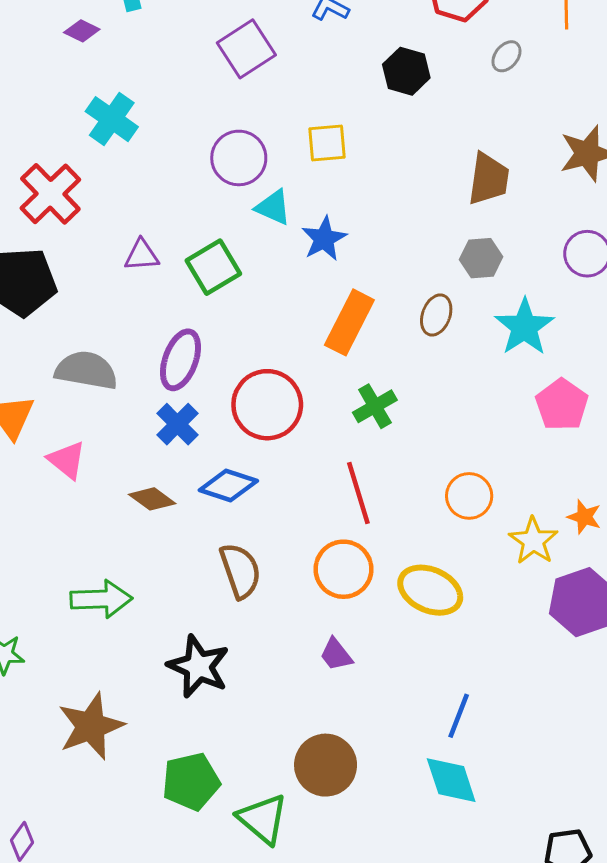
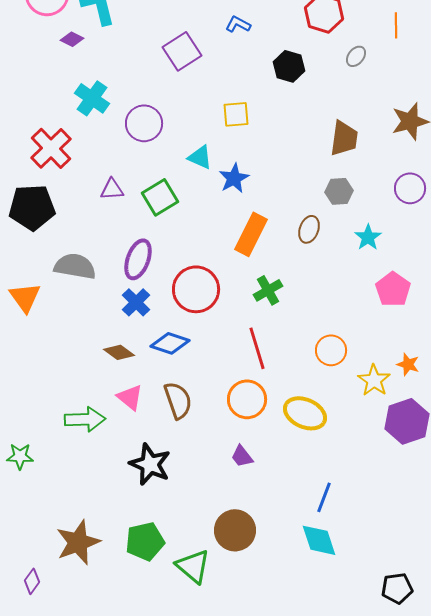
purple circle: (239, 158) -> (144, 123), moved
cyan star: (524, 327) -> (368, 237), size x0.7
pink triangle: (67, 460) -> (130, 397), moved
brown star: (91, 726) -> (78, 542), moved

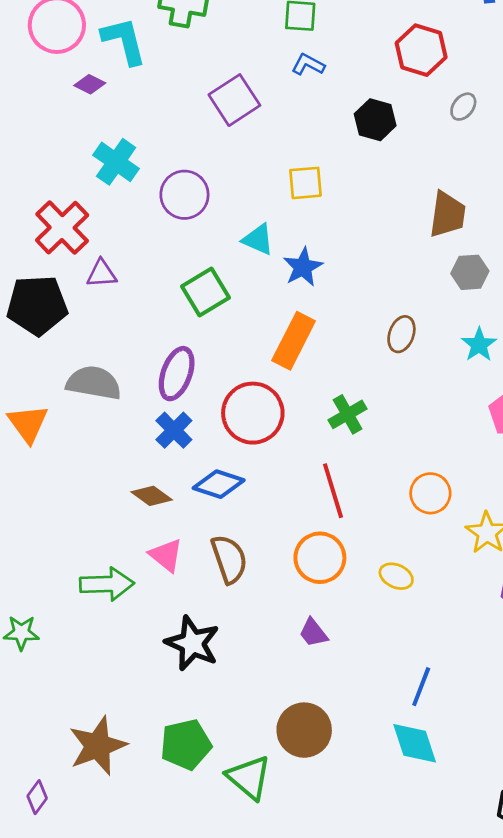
purple triangle: (112, 189) -> (102, 274), moved
gray hexagon: (339, 191) -> (470, 272), moved
orange rectangle: (251, 234) -> (294, 341), moved
yellow ellipse: (305, 413) -> (396, 576), size x0.6

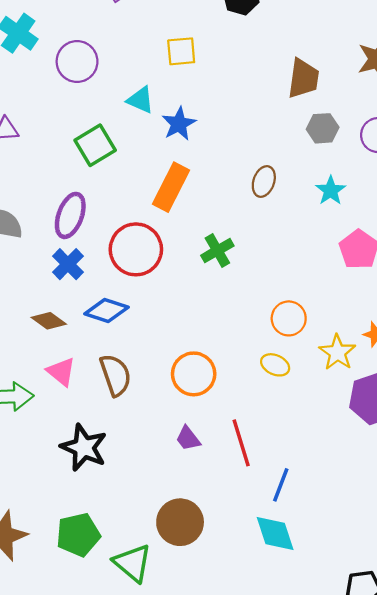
red line: (333, 491) -> (241, 443), moved
yellow ellipse: (396, 576) -> (275, 365), moved

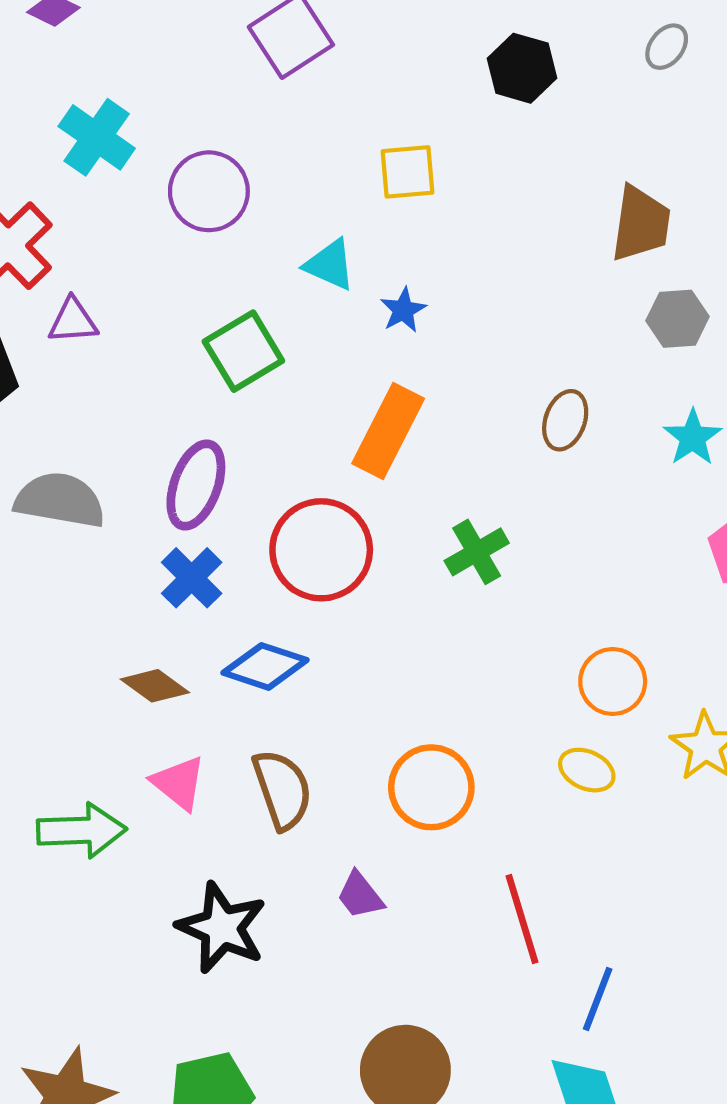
blue star: (179, 124) -> (403, 310), size x0.7
purple trapezoid: (188, 438) -> (360, 895), moved

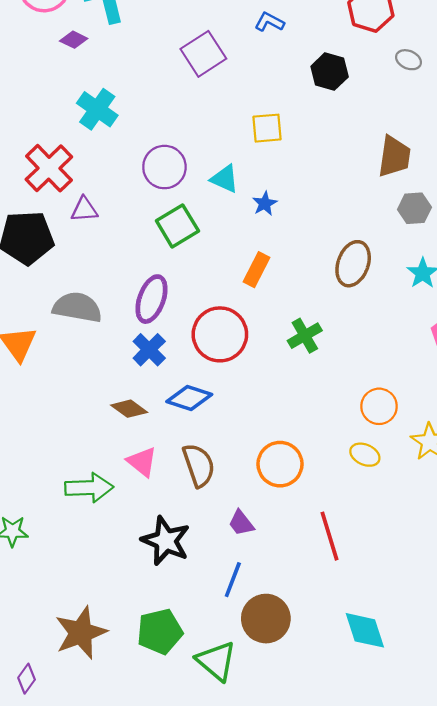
gray ellipse: (667, 47) -> (409, 60), turned 75
purple circle: (209, 191) -> (164, 167), moved
brown ellipse: (565, 420) -> (353, 264), size x1.4
orange rectangle: (388, 431) -> (256, 270), size x0.7
blue line: (598, 999) -> (233, 580), moved

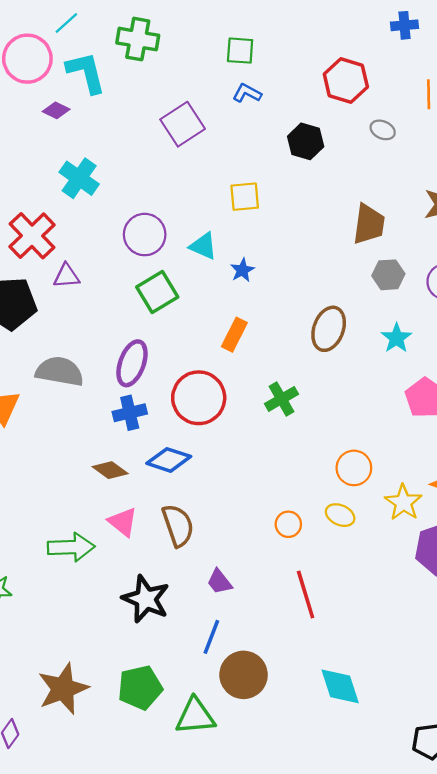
blue cross: (149, 350) -> (130, 413), turned 32
orange circle: (280, 464) -> (288, 524), moved, size x0.6
green triangle: (216, 661) -> (195, 716), turned -45

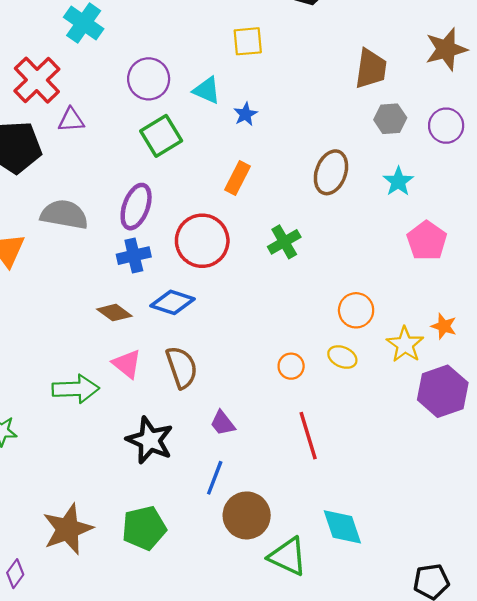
green triangle: (195, 716) -> (288, 556), moved, turned 30

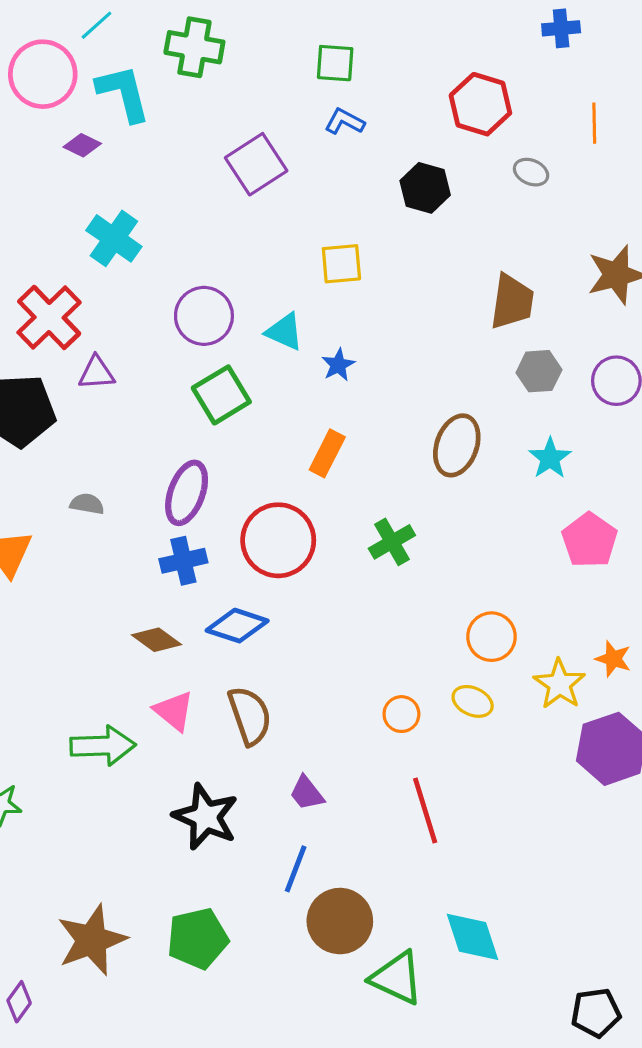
gray semicircle: (64, 215) -> (87, 504), size x0.5

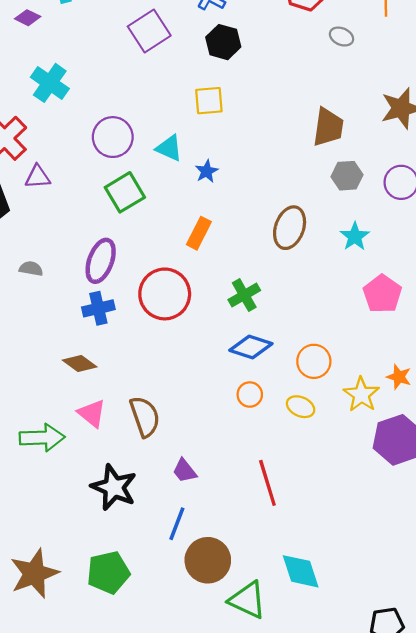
black hexagon: (425, 188) -> (223, 42), moved
blue diamond: (237, 626) -> (251, 347), moved
orange circle: (401, 714) -> (250, 395), moved

